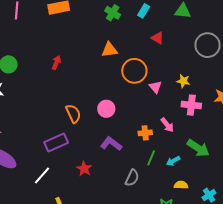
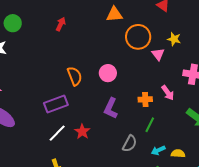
yellow star: (183, 81) -> (174, 39), moved
purple L-shape: (111, 144) -> (111, 108), turned -105
cyan arrow: (173, 161) -> (158, 150), moved
white line: (42, 176) -> (57, 133), moved

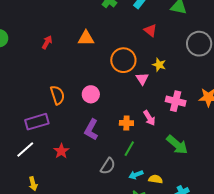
orange triangle: (114, 14) -> (86, 38), moved
white line: (57, 133) -> (25, 149), moved

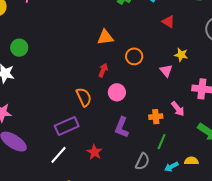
red arrow: (47, 42) -> (103, 70), moved
orange circle: (123, 60) -> (134, 56), moved, size x0.7
yellow semicircle: (156, 179) -> (191, 161), moved

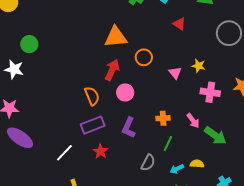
orange triangle: (105, 37) -> (116, 37), size x1.4
yellow star: (181, 55) -> (198, 66), moved
red arrow: (103, 70) -> (112, 70), size x1.5
pink arrow: (178, 109) -> (193, 121), moved
purple rectangle: (67, 126) -> (93, 125), moved

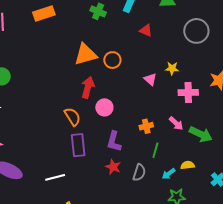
orange circle: (144, 57) -> (112, 60), moved
purple rectangle: (93, 125) -> (78, 145), turned -65
red star: (100, 151) -> (113, 167), moved
white line: (64, 153) -> (55, 177), turned 42

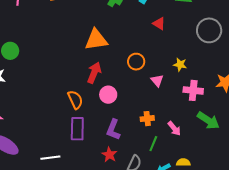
orange circle: (112, 60) -> (136, 62), moved
pink triangle: (150, 79) -> (157, 81), moved
pink arrow: (176, 123) -> (174, 129), moved
green arrow: (201, 134) -> (208, 120), moved

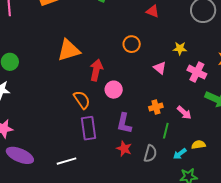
orange triangle: (96, 40) -> (69, 50), moved
orange circle: (136, 62) -> (132, 44), moved
pink cross: (193, 90) -> (197, 72), turned 30

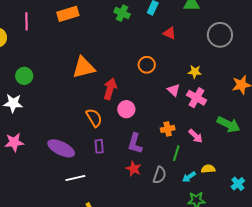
pink cross: (197, 72) -> (197, 98), moved
purple rectangle: (88, 128) -> (99, 146), size x0.6
purple ellipse: (20, 155) -> (61, 148), moved

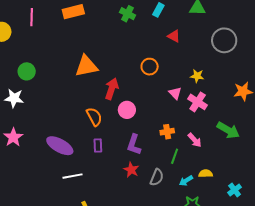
pink star: (14, 142) -> (13, 137), turned -30

